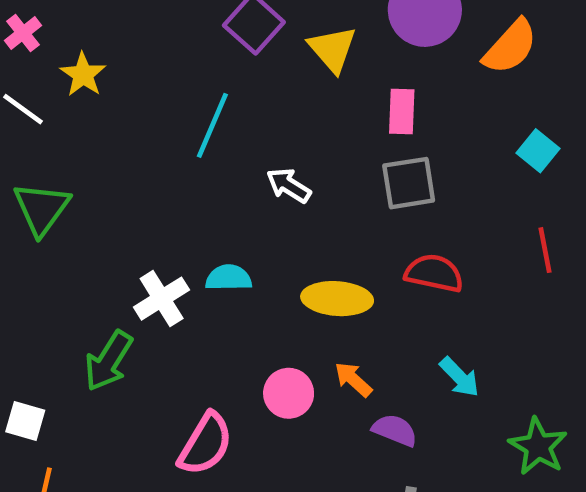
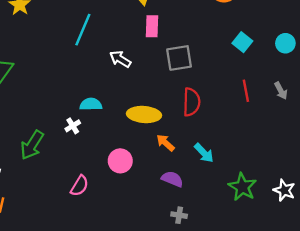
pink rectangle: (402, 111) -> (152, 26), moved
red semicircle: (434, 273) -> (192, 102), turned 80
white cross: (162, 299) -> (73, 126), moved, size x0.6
orange arrow: (353, 379) -> (165, 143), moved
pink semicircle: (205, 444) -> (80, 186), size x0.7

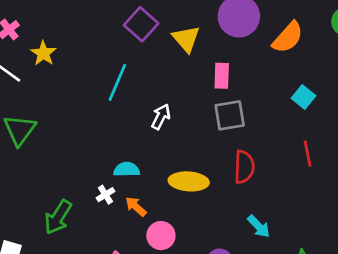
pink rectangle: (152, 26) -> (222, 76), moved
white arrow: (120, 59) -> (161, 117), turned 85
orange arrow: (165, 143) -> (136, 207), moved

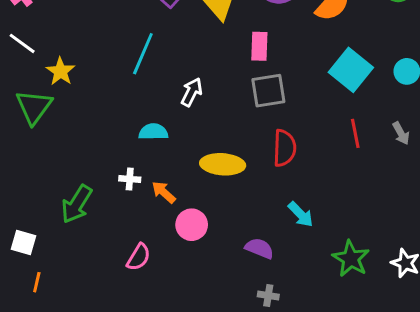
yellow star: (43, 53) -> (60, 71), moved
cyan square: (304, 97) -> (351, 70), size x1.6
cyan semicircle: (127, 170) -> (153, 132), moved
white cross: (105, 195) -> (130, 179), turned 36

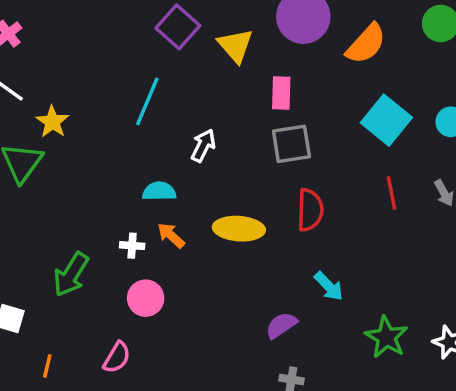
orange arrow: (164, 192) -> (171, 235), moved
pink circle: (192, 225) -> (146, 298), moved
purple semicircle: (259, 248) -> (281, 325), turned -56
pink semicircle: (139, 257) -> (117, 357), moved
orange line: (37, 282) -> (47, 366), moved

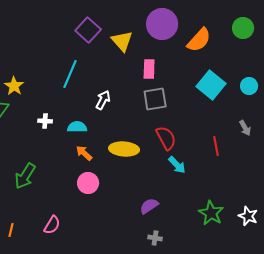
red line: (391, 193) -> (216, 146), moved
red semicircle: (310, 210) -> (166, 138), turned -30
white cross: (132, 246) -> (45, 121), moved
cyan arrow: (329, 286) -> (177, 165), moved
pink circle: (146, 298) -> (88, 183), moved

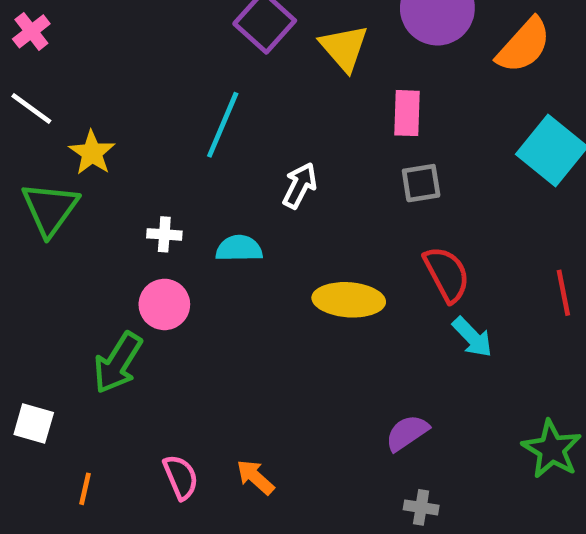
gray square: (155, 99) -> (421, 183), size x0.7
orange arrow: (84, 153) -> (255, 477), moved
pink circle: (88, 183) -> (164, 304), moved
pink semicircle: (52, 225) -> (181, 477), turned -54

